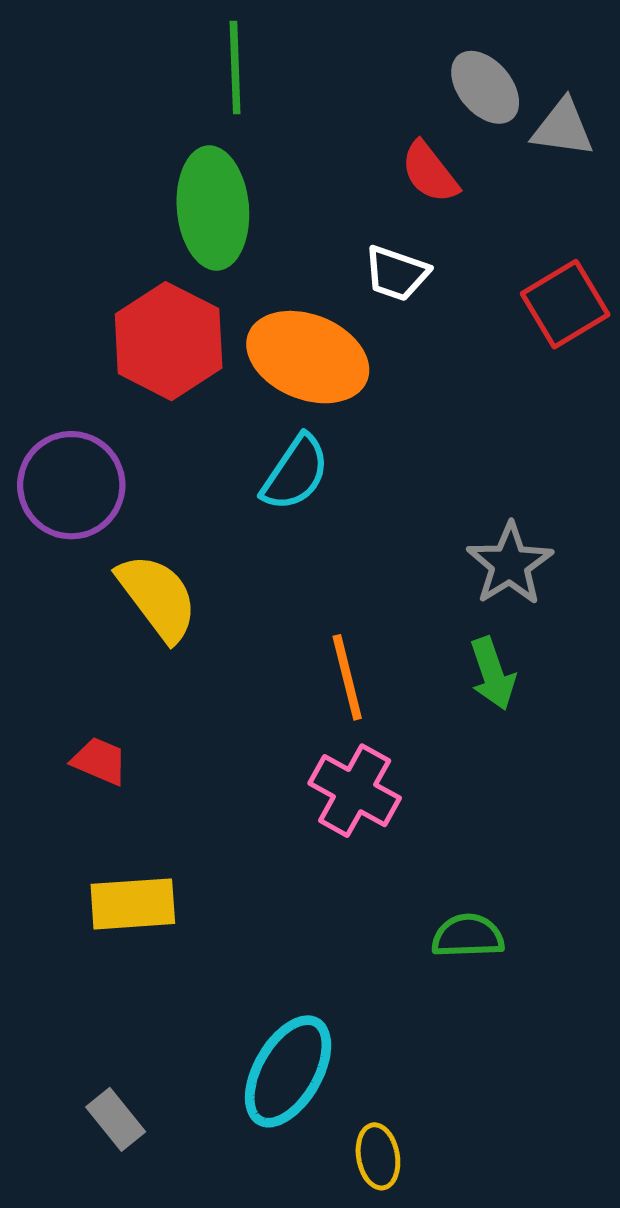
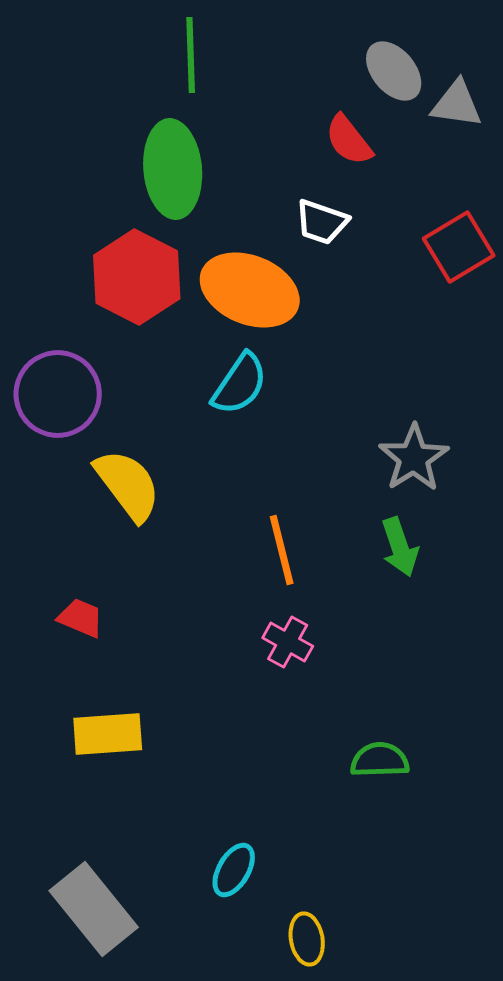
pink cross: (355, 791) -> (288, 642), size x0.7
cyan ellipse: (288, 1071) -> (234, 870), size x0.6
gray rectangle: (116, 1119) -> (94, 909), size x1.8

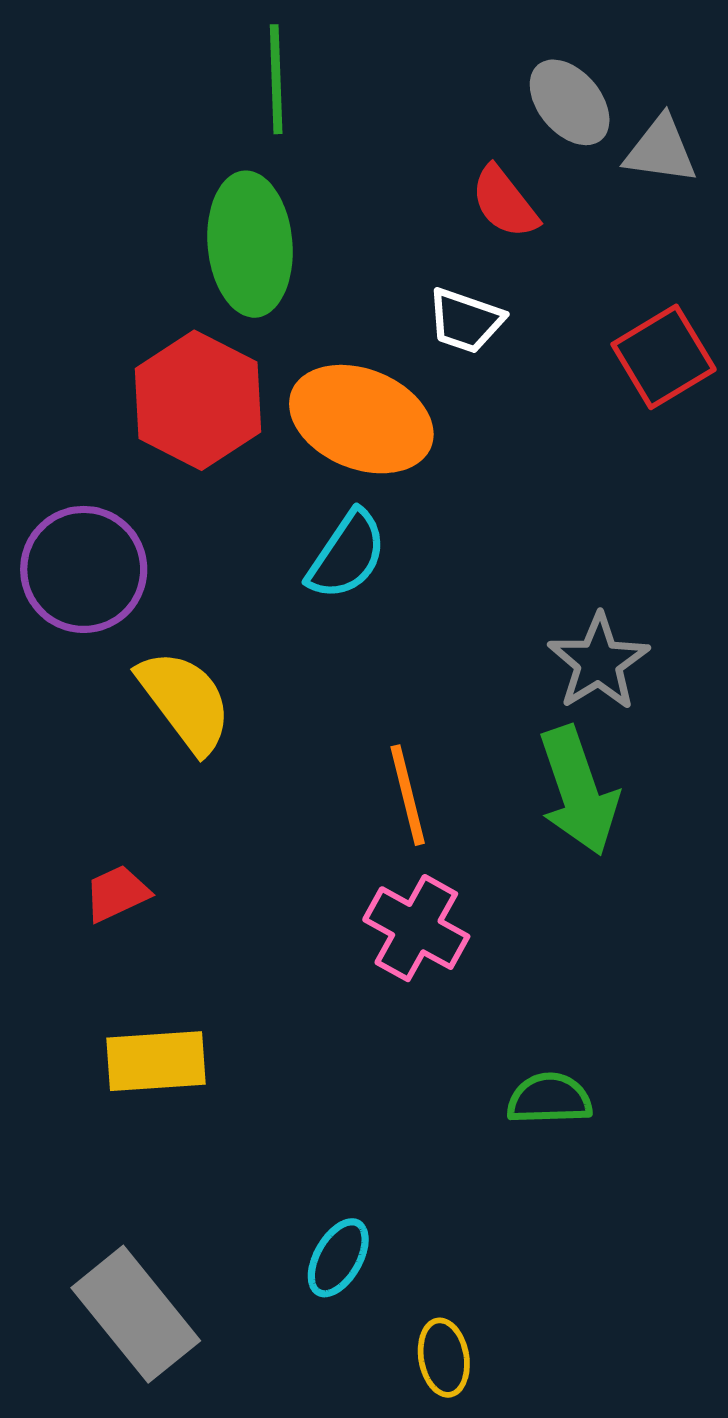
green arrow: (400, 547) -> (578, 791), size x1.5
red trapezoid: (81, 618) -> (117, 893), turned -48
pink cross: (288, 642) -> (416, 928), size x1.4

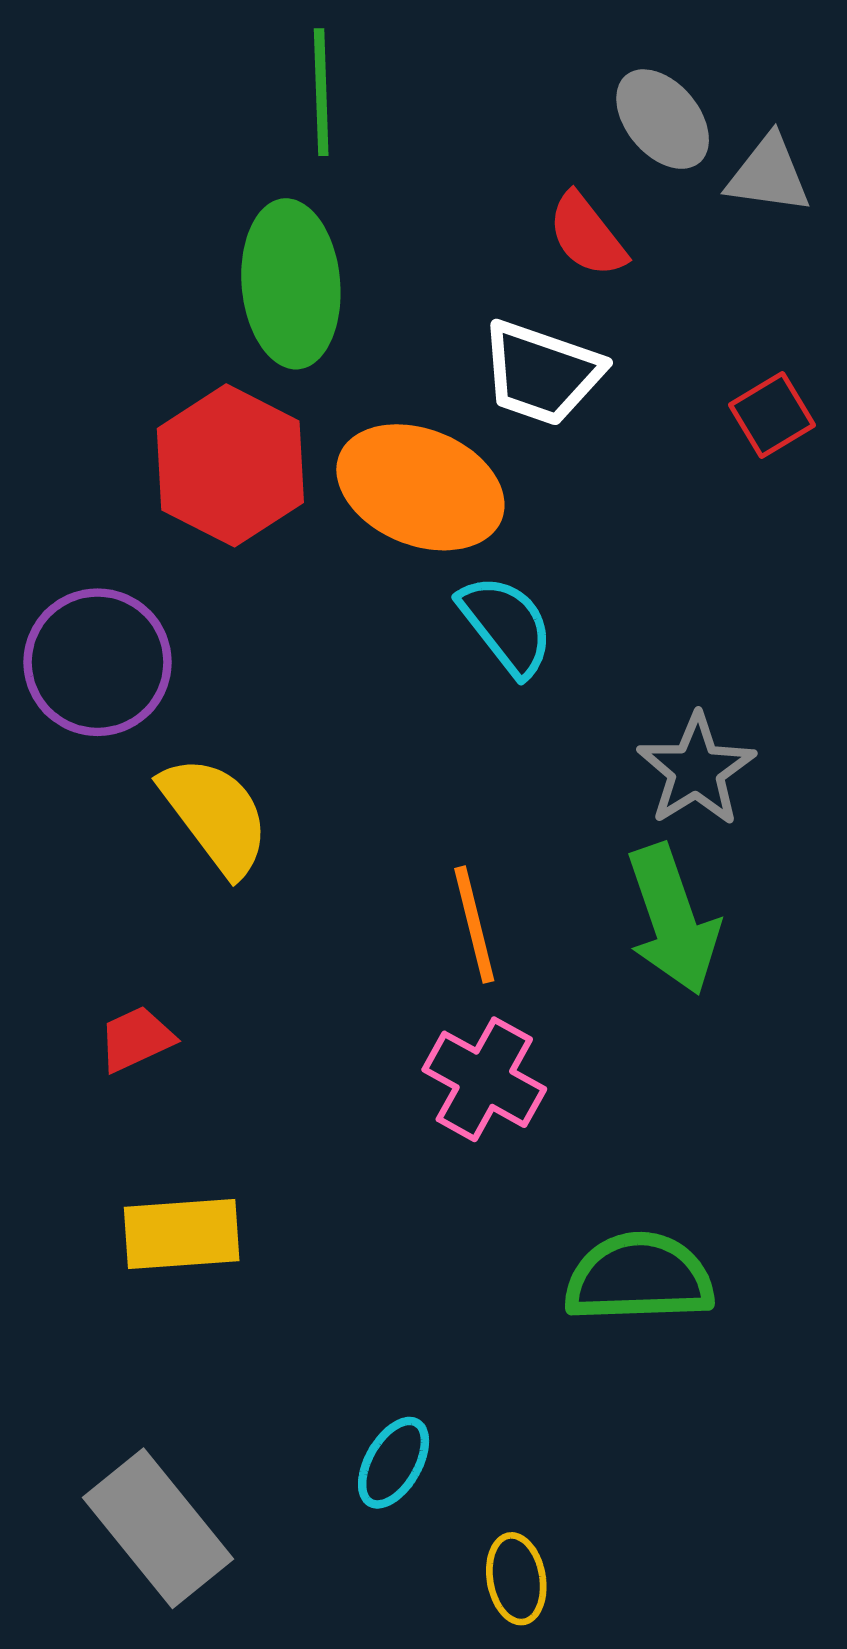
white trapezoid: (465, 321) -> (542, 373), size x1.4
red square: (664, 357) -> (772, 415), size x0.7
cyan semicircle: (347, 555) -> (506, 625), moved, turned -72
green semicircle: (549, 1099) -> (639, 1278), size x1.5

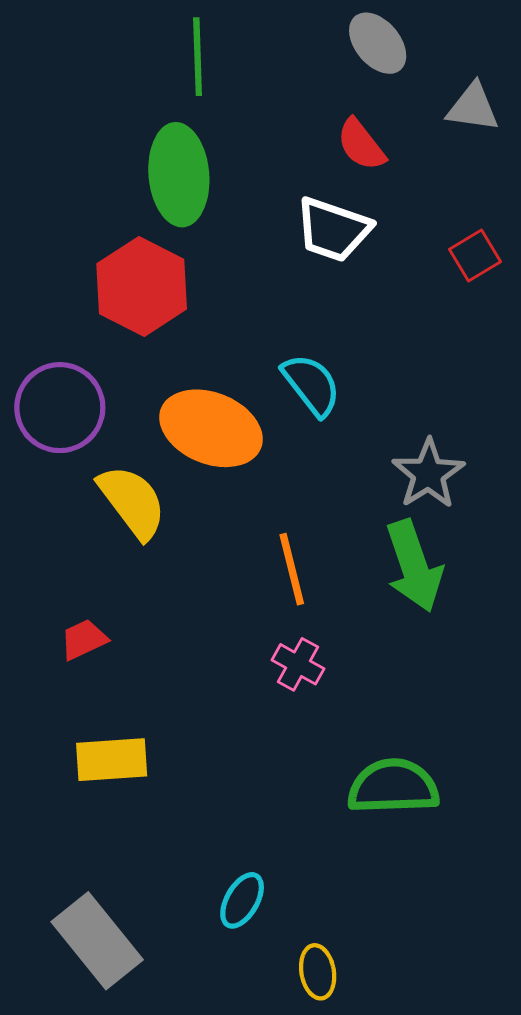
gray ellipse: (663, 119) -> (378, 43), moved
orange ellipse: (420, 487) -> (211, 428), moved
pink cross: (484, 1079) -> (298, 664), size x0.7

